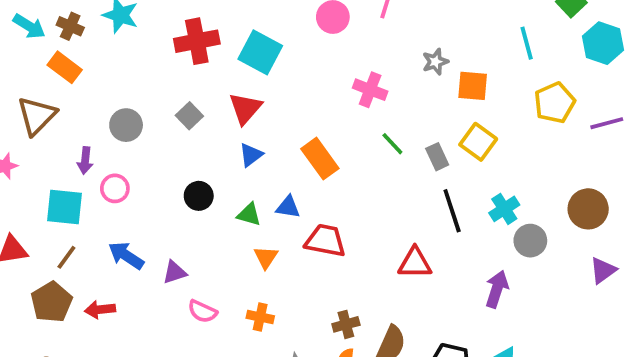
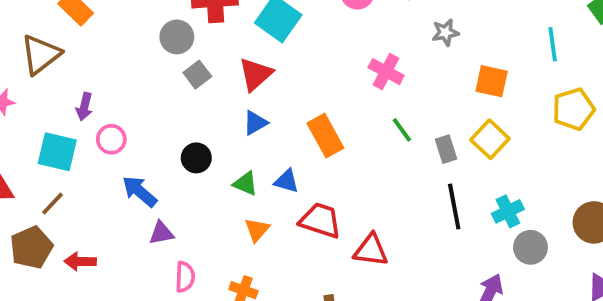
gray star: (435, 62) -> (445, 33), moved
gray circle: (126, 125) -> (177, 37), moved
blue arrow: (126, 255) -> (140, 191), moved
red triangle: (415, 263) -> (371, 250), moved
pink semicircle: (202, 311) -> (185, 277), turned -120

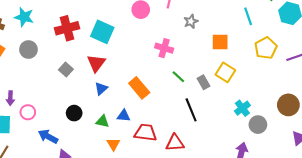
gray circle: (177, 37) -> (28, 50), moved
black line: (454, 206) -> (191, 110), moved

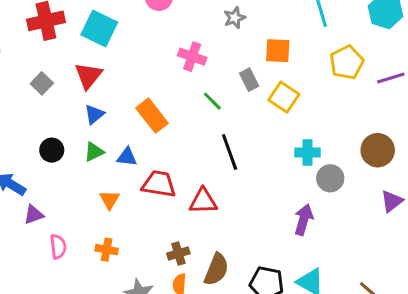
gray rectangle: (203, 82) -> (249, 80), moved
cyan cross: (242, 108) -> (308, 153), turned 35
green triangle: (102, 121) -> (94, 152), moved, turned -40

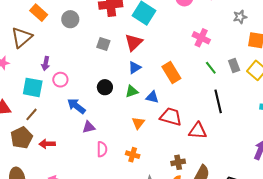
gray star: (234, 18) -> (240, 17), moved
gray rectangle: (249, 80) -> (234, 66), moved
gray square: (42, 83) -> (103, 44), turned -32

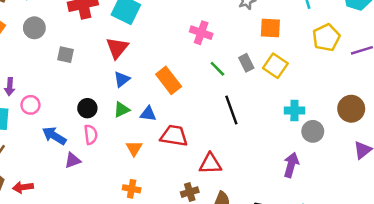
gray square: (103, 44) -> (65, 55), moved
red triangle: (198, 131) -> (210, 164), moved
pink semicircle: (102, 149) -> (91, 135), moved

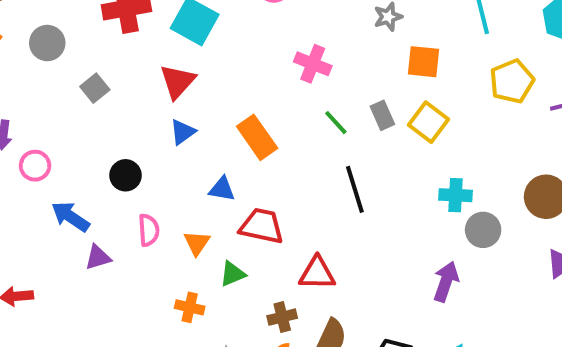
gray square: (65, 55) -> (95, 88), turned 36
green triangle: (122, 110) -> (233, 274), moved
pink semicircle: (91, 135) -> (149, 230), moved

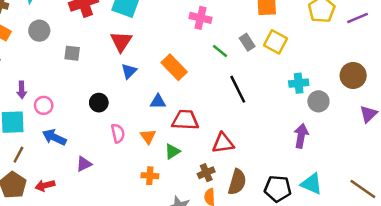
gray square: (95, 88) -> (72, 53), turned -35
blue arrow: (70, 217) -> (54, 137), moved
purple triangle: (98, 257) -> (84, 164), moved

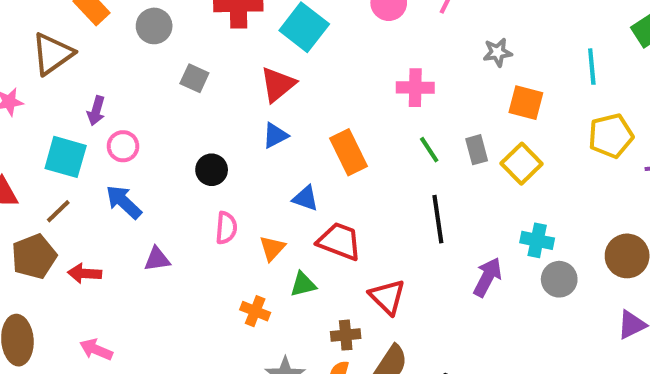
pink cross: (201, 18) -> (415, 88), turned -30
purple arrow: (301, 136) -> (488, 277), moved
red triangle: (223, 143) -> (387, 297), turned 35

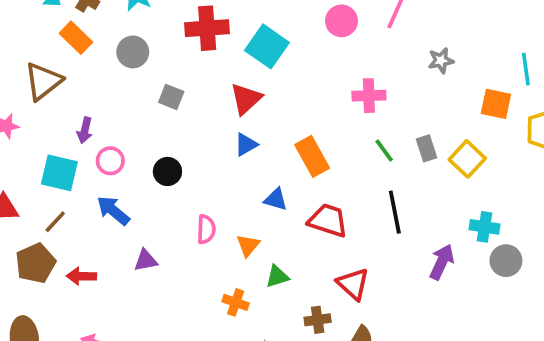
orange square: (526, 103) -> (496, 104), moved
black circle: (212, 170) -> (167, 171), moved
red trapezoid: (339, 241) -> (328, 220), moved

